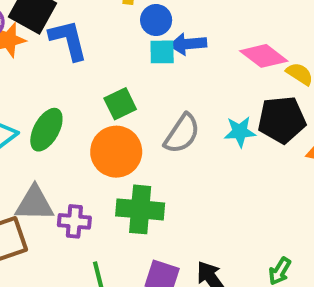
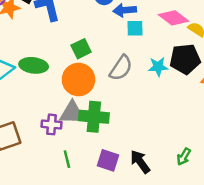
cyan square: (162, 52) -> (135, 28), moved
green ellipse: (46, 130) -> (34, 65), turned 68
gray triangle: (34, 203) -> (72, 113), moved

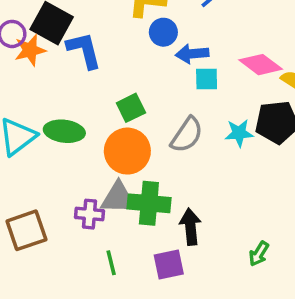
green arrow: (184, 157) -> (259, 254), moved
purple square: (108, 160) -> (169, 265), turned -30
black arrow: (140, 162) -> (190, 227), moved, turned 30

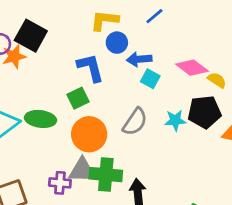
blue L-shape: (84, 50) -> (91, 68), moved
cyan square: (207, 79) -> (150, 79), turned 30
green square: (131, 108) -> (78, 98), moved

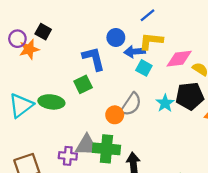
yellow L-shape: (104, 20) -> (151, 41), moved
black square: (31, 36) -> (43, 32), size x0.6
pink diamond: (192, 68) -> (179, 59), turned -44
cyan star: (175, 120) -> (165, 103), turned -30
orange circle: (89, 134) -> (115, 115), moved, size x0.6

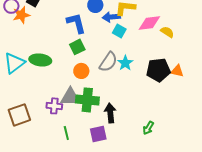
green square: (83, 84) -> (77, 47), moved
black pentagon: (190, 96) -> (158, 70), moved
cyan star: (165, 103) -> (125, 63), moved
orange circle: (115, 115) -> (81, 71), moved

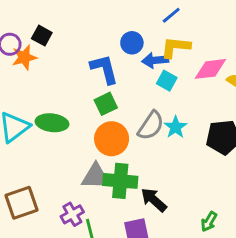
orange circle: (81, 71) -> (112, 139), size x1.5
purple cross: (54, 106) -> (72, 214), moved, turned -35
black arrow: (110, 113) -> (154, 200), turned -42

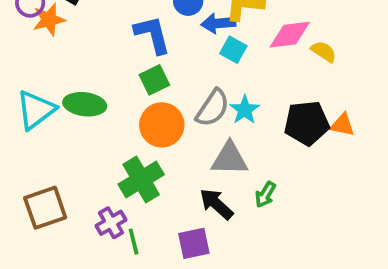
gray triangle: (96, 177) -> (230, 159), moved
green cross: (120, 181) -> (141, 179), moved, turned -36
green arrow: (209, 222) -> (265, 195), moved

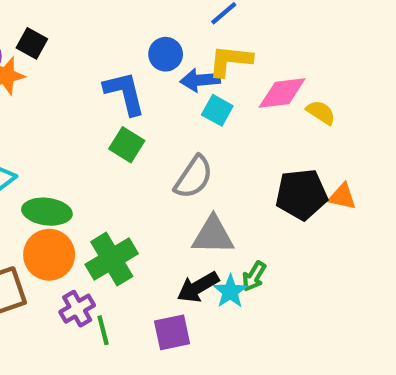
green square: (154, 80) -> (127, 145), turned -32
green ellipse: (85, 104) -> (47, 212), moved
cyan star: (245, 110) -> (230, 291), moved
orange circle: (162, 125) -> (49, 255), moved
black arrow: (216, 204) -> (198, 287), turned -72

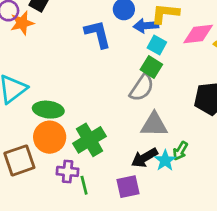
green square: (127, 145) -> (151, 67), moved
purple cross: (77, 309) -> (68, 171), turned 35

